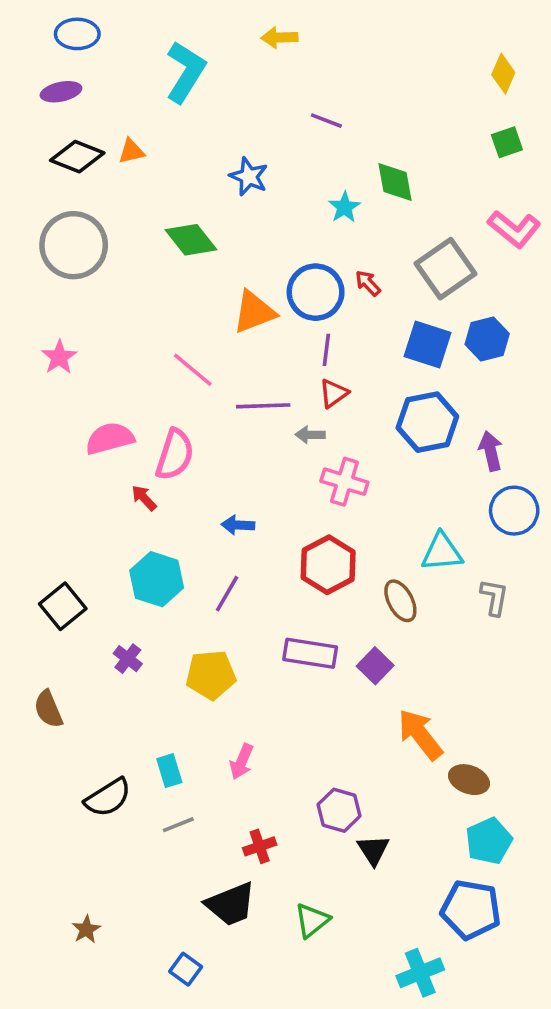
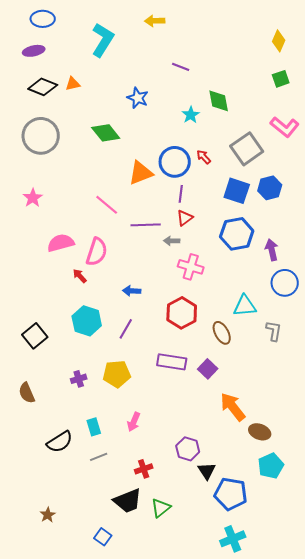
purple cross: (128, 659) -> (79, 379), moved, turned 35
blue pentagon: (471, 910) -> (231, 494), moved
green triangle: (312, 920) -> (161, 508), moved

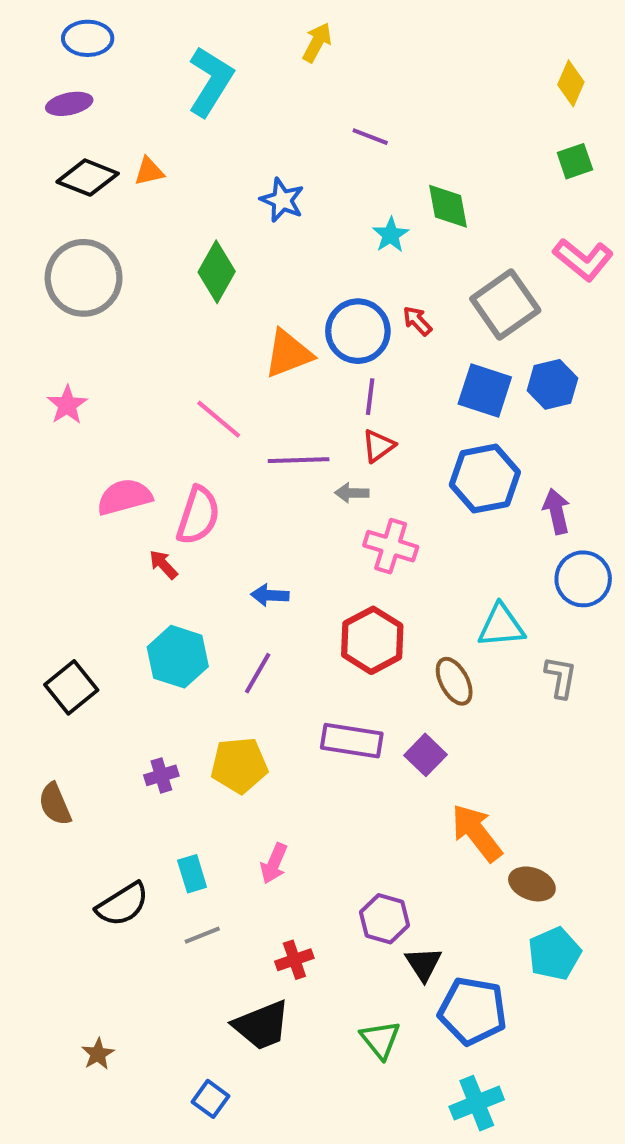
yellow arrow: (155, 21) -> (317, 42), turned 120
green diamond: (106, 133) -> (217, 272), turned 68
green triangle: (161, 508) -> (380, 1040), moved, turned -30

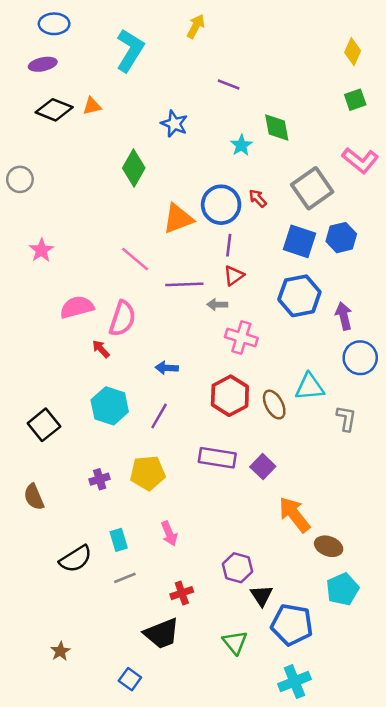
gray circle: (84, 278) -> (20, 179), moved, size x0.6
brown ellipse: (454, 681) -> (274, 405), moved
pink arrow: (274, 863) -> (169, 534), turned -45

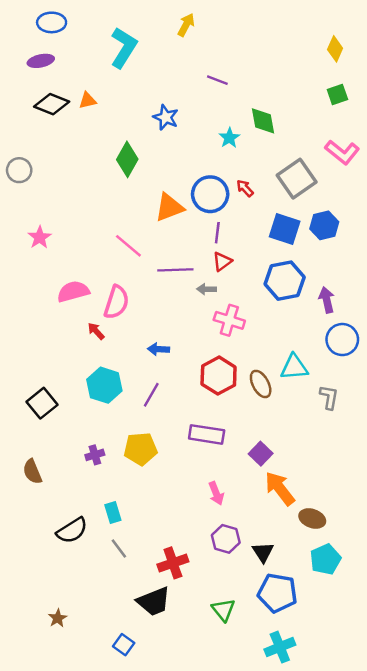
purple square: (263, 467) -> (261, 454), moved
pink arrow: (169, 534) -> (216, 493), moved
gray line: (125, 578) -> (119, 549), turned 75
red cross: (182, 593) -> (173, 563), size x1.4
black triangle: (262, 596) -> (263, 552), moved

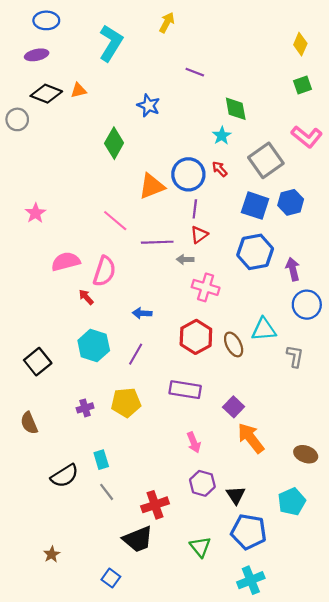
cyan star: (229, 138) -> (222, 136), moved
gray circle: (19, 170) -> (17, 119), moved
brown ellipse: (312, 518) -> (306, 454), moved

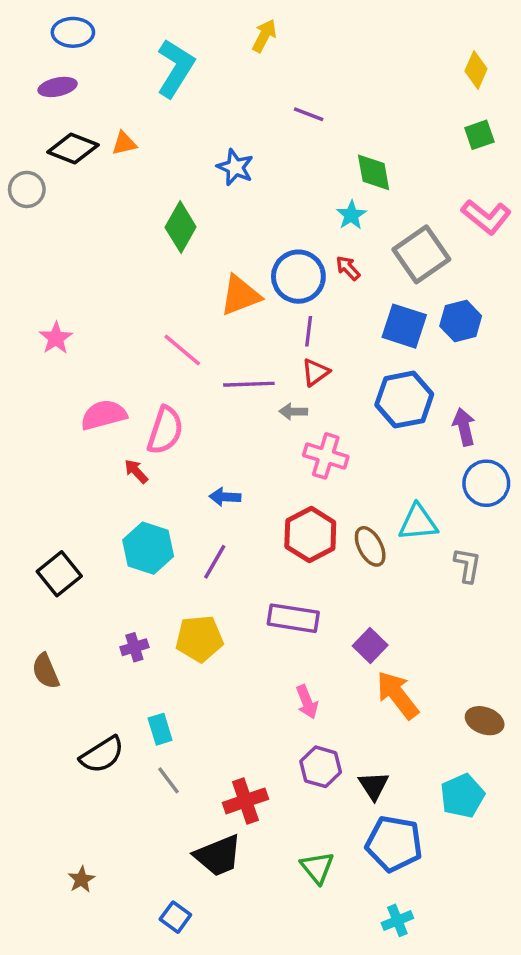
cyan cross: (251, 580) -> (397, 920), size x0.7

